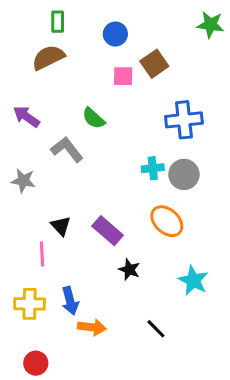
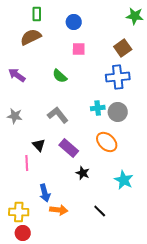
brown square: (154, 64) -> (123, 48), moved
gray L-shape: (67, 149) -> (58, 115), moved
yellow cross: (30, 304) -> (19, 212), moved

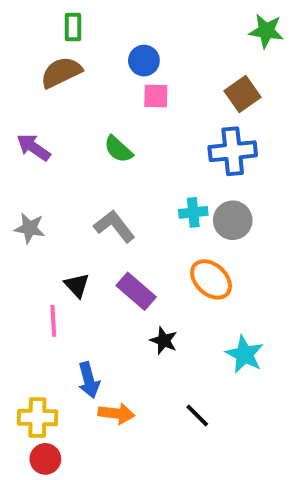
blue circle: (74, 22) -> (144, 61), moved

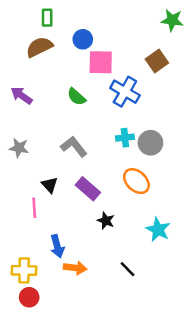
blue circle: (144, 61) -> (83, 39), moved
pink square: (156, 96) -> (101, 62), size x1.5
blue cross: (233, 151) -> (125, 92), moved, turned 36

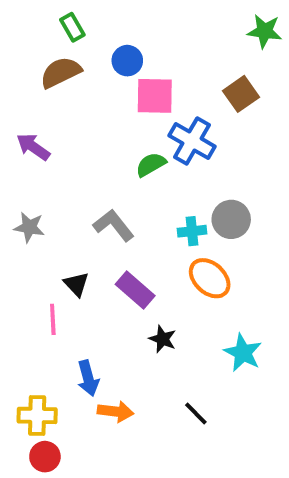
green rectangle: (47, 18) -> (72, 27), turned -30
green semicircle: (76, 97) -> (151, 165), moved, turned 108
cyan cross: (125, 138) -> (192, 231), moved

